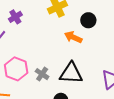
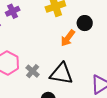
orange arrow: (73, 37) -> (68, 38), turned -84

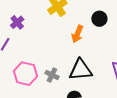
black circle: (85, 23) -> (99, 19), moved

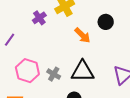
purple cross: (17, 22) -> (39, 18), moved
orange arrow: (77, 34) -> (82, 35), turned -72

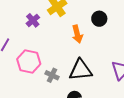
orange arrow: (82, 35) -> (77, 34), turned 36
pink hexagon: (27, 71) -> (29, 61), moved

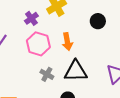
orange arrow: (77, 34) -> (67, 42), moved
pink hexagon: (29, 61) -> (38, 44), moved

